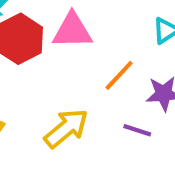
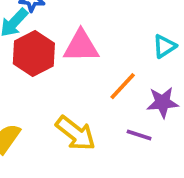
yellow arrow: (66, 128) -> (76, 133), turned 78

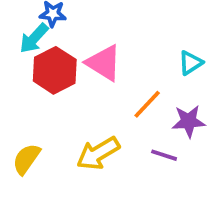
pink triangle: (81, 46) -> (104, 63), turned 33
yellow arrow: (76, 133) -> (98, 153), turned 111

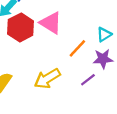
cyan triangle: (190, 63) -> (104, 34), moved
purple line: (164, 155) -> (88, 80), turned -56

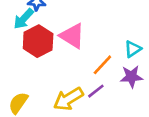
purple line: (88, 80) -> (96, 91), moved

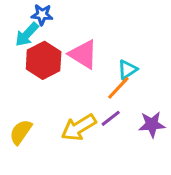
cyan triangle: (133, 49) -> (127, 70), moved
purple star: (131, 77) -> (152, 124), moved

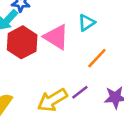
cyan triangle: (127, 70) -> (86, 23), moved
orange line: (118, 88) -> (97, 58), moved

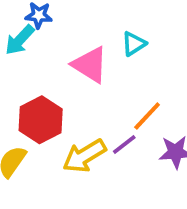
red hexagon: (22, 42) -> (41, 120), moved
orange line: (97, 58) -> (147, 116), moved

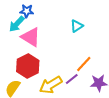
pink triangle: (90, 65) -> (31, 37), moved

